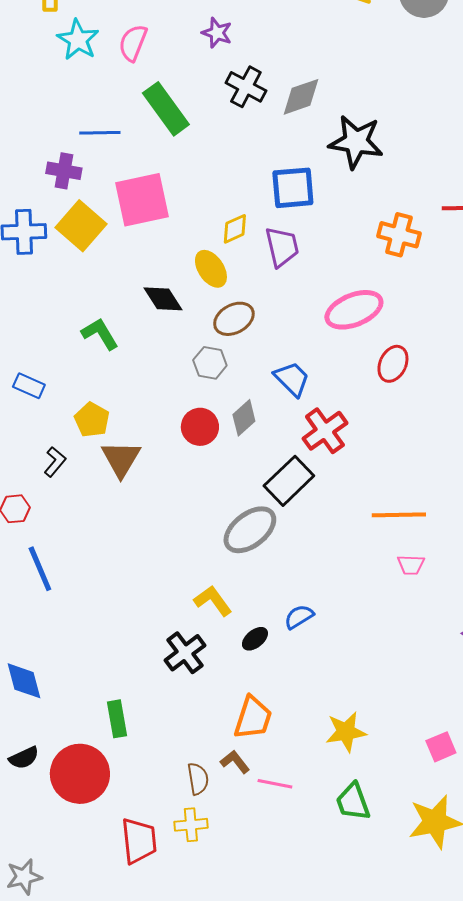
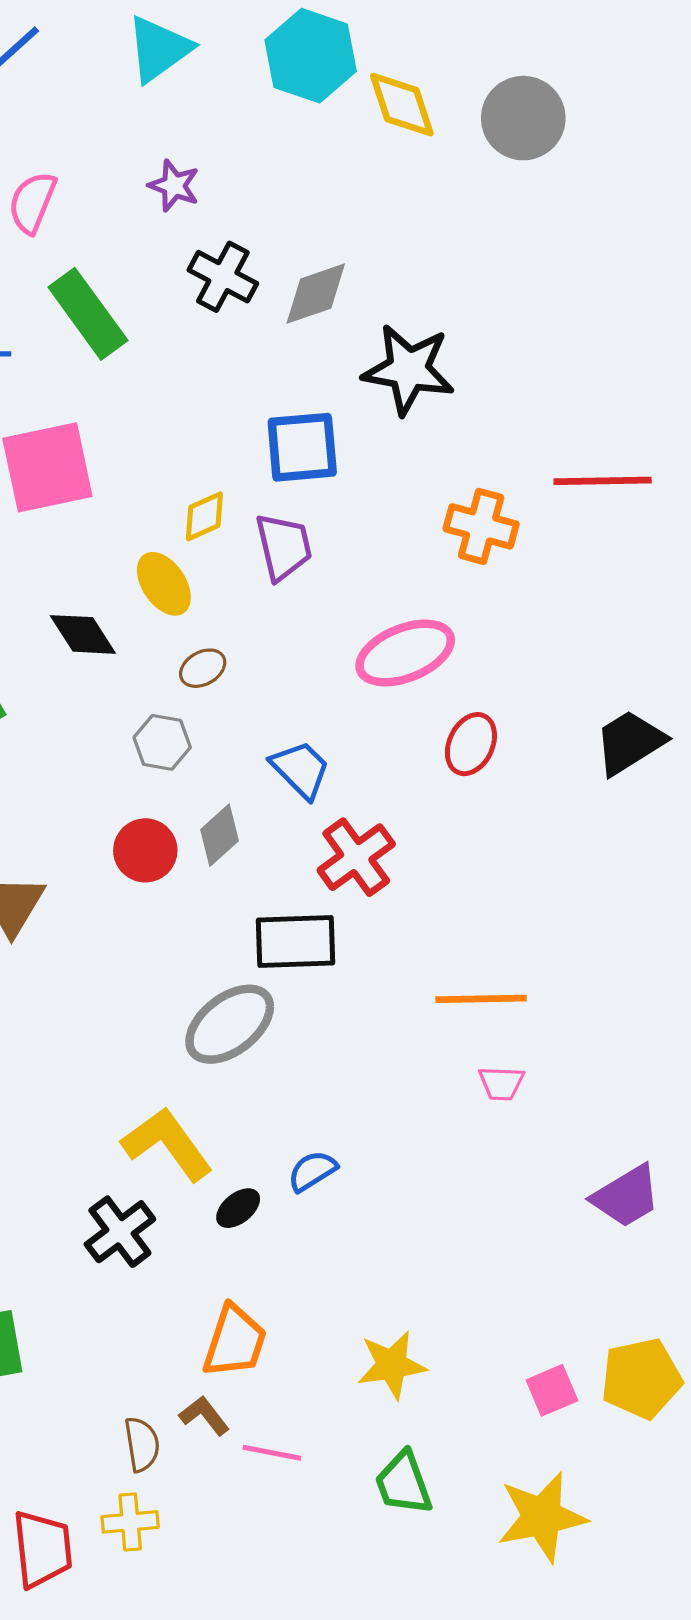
brown ellipse: (234, 319) -> (203, 668), size x0.7
black rectangle: (289, 481) -> (295, 942), turned 42
yellow L-shape: (213, 601) -> (167, 1144), size x1.4

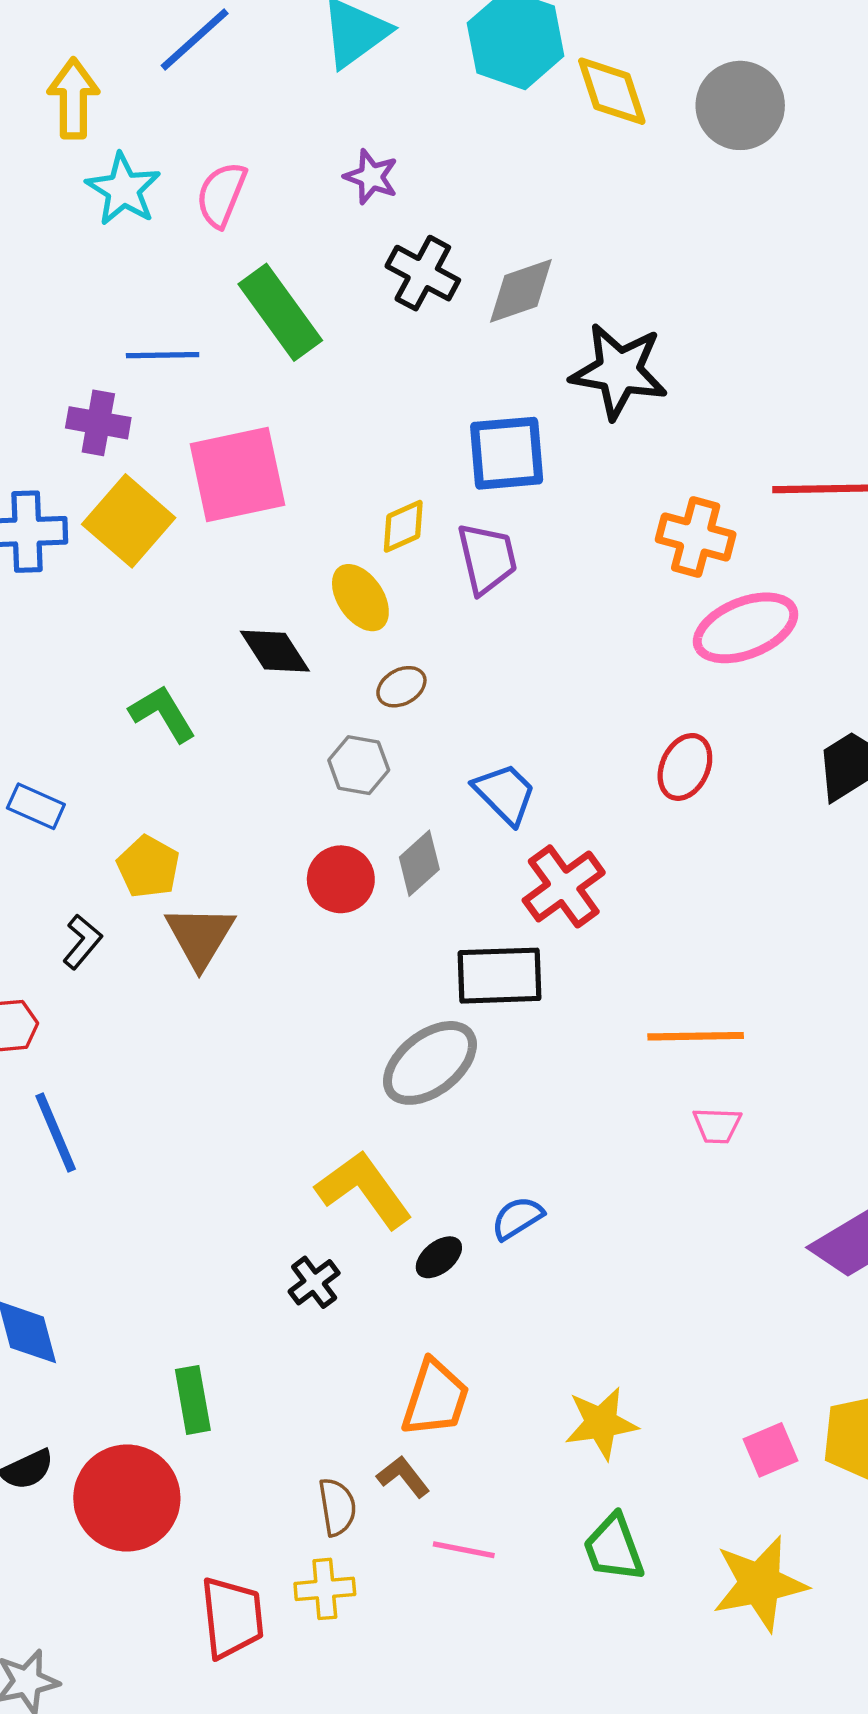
pink ellipse: (405, 653) -> (746, 628), moved
black cross: (120, 1232) -> (314, 1282), size x0.7
pink line: (272, 1453) -> (464, 1550), moved

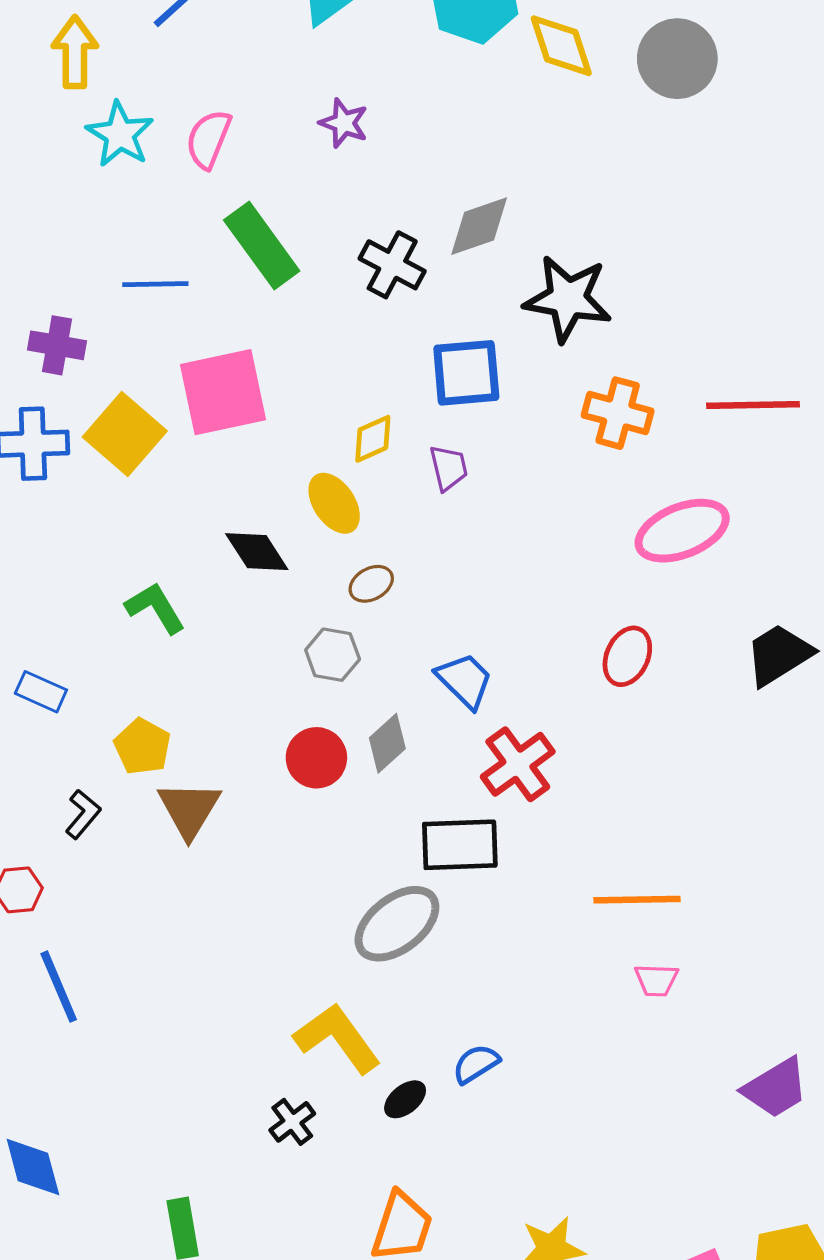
black cross: (423, 273) -> (392, 265), moved
purple cross: (98, 423) -> (57, 345), moved
orange cross: (696, 537) -> (618, 413), moved
purple trapezoid: (487, 558) -> (449, 468), size x0.7

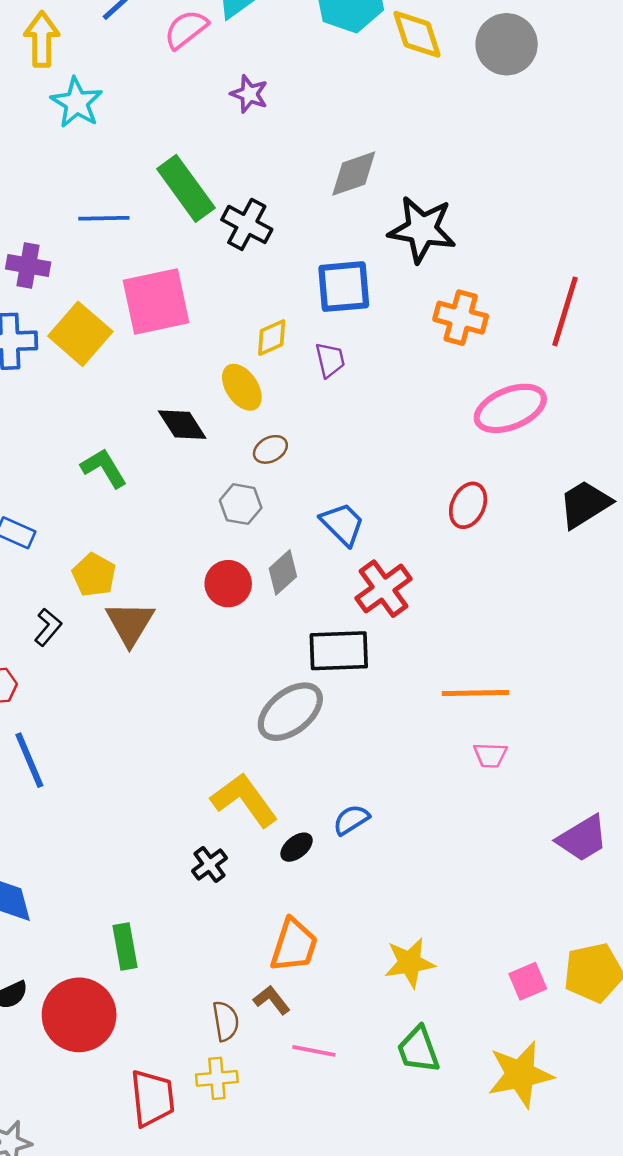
pink semicircle: (208, 139) -> (186, 29), moved, turned 30
black cross: (392, 265) -> (247, 224), moved
red line: (753, 405) -> (565, 311), turned -72

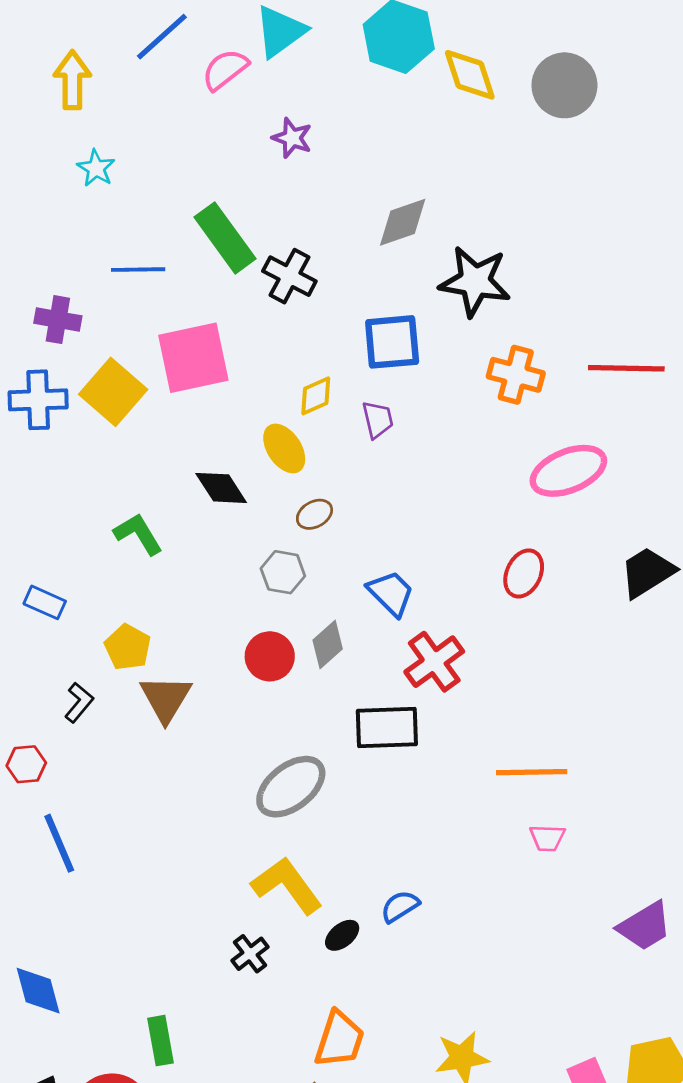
cyan star: (77, 103) -> (96, 168), moved, size x0.7
red line: (565, 311) -> (626, 368), turned 74
gray ellipse: (290, 712) -> (291, 787), moved

